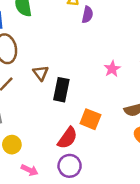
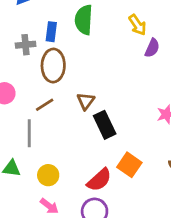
black rectangle: (61, 90) -> (105, 125), turned -50
yellow circle: (12, 145) -> (48, 175), moved

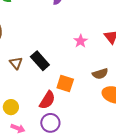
brown triangle: (86, 101) -> (16, 63), moved

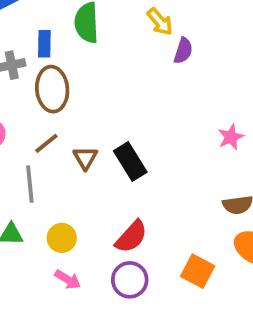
pink star: (81, 41) -> (231, 137), moved
orange square: (65, 83) -> (198, 271), moved

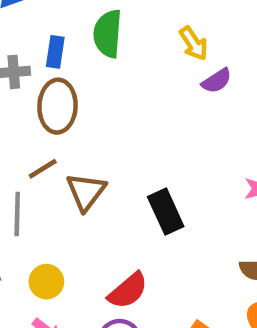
purple semicircle: (183, 51) -> (217, 81), turned 32
brown triangle: (85, 158) -> (86, 192), size x1.4
black rectangle: (130, 161) -> (166, 212), moved

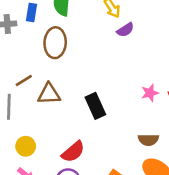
brown ellipse: (58, 106) -> (55, 43), moved
brown triangle: (86, 192) -> (49, 94), turned 50

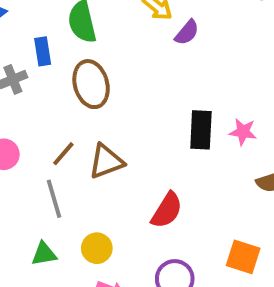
pink star: (150, 93) -> (243, 132), moved, turned -30
black rectangle: (95, 106) -> (201, 130), moved, turned 45
red semicircle: (73, 152) -> (167, 210), moved

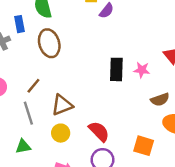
brown triangle: (106, 161) -> (62, 105), moved
red semicircle: (167, 210) -> (99, 131), moved, turned -75
yellow circle: (97, 248) -> (61, 133), moved

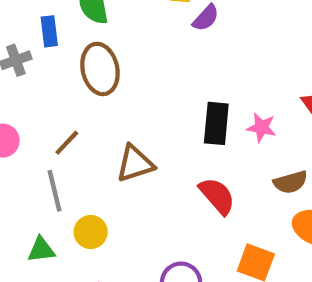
brown triangle: (62, 105) -> (135, 164), moved
red semicircle: (99, 131) -> (217, 196), moved
yellow circle: (61, 133) -> (91, 232), moved

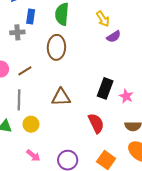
blue rectangle: (49, 31) -> (31, 16), moved
brown line: (67, 143) -> (25, 71), moved

